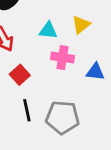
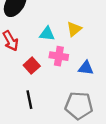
red square: (20, 75) -> (32, 66), moved
gray pentagon: (62, 117) -> (79, 106), moved

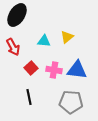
pink cross: (59, 56) -> (54, 70), moved
blue triangle: (86, 68) -> (77, 70), size x1.5

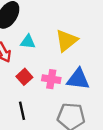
yellow triangle: (67, 37) -> (66, 41), size x1.5
cyan triangle: (44, 41) -> (28, 42), moved

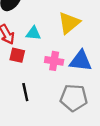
cyan triangle: (28, 42) -> (33, 33), moved
red square: (24, 77) -> (17, 55), moved, turned -35

